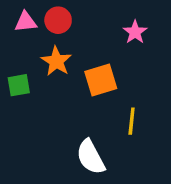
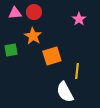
orange square: (101, 80) -> (52, 56), moved
white semicircle: (91, 157) -> (65, 92), moved

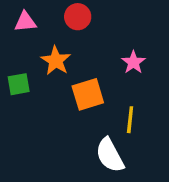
red circle: (34, 12) -> (78, 17), moved
pink star: (79, 19) -> (133, 62), moved

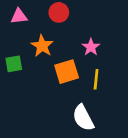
pink star: (133, 62) -> (91, 47), moved
yellow line: (130, 120) -> (96, 79), moved

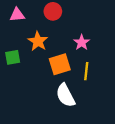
white semicircle: (83, 118) -> (66, 95), moved

